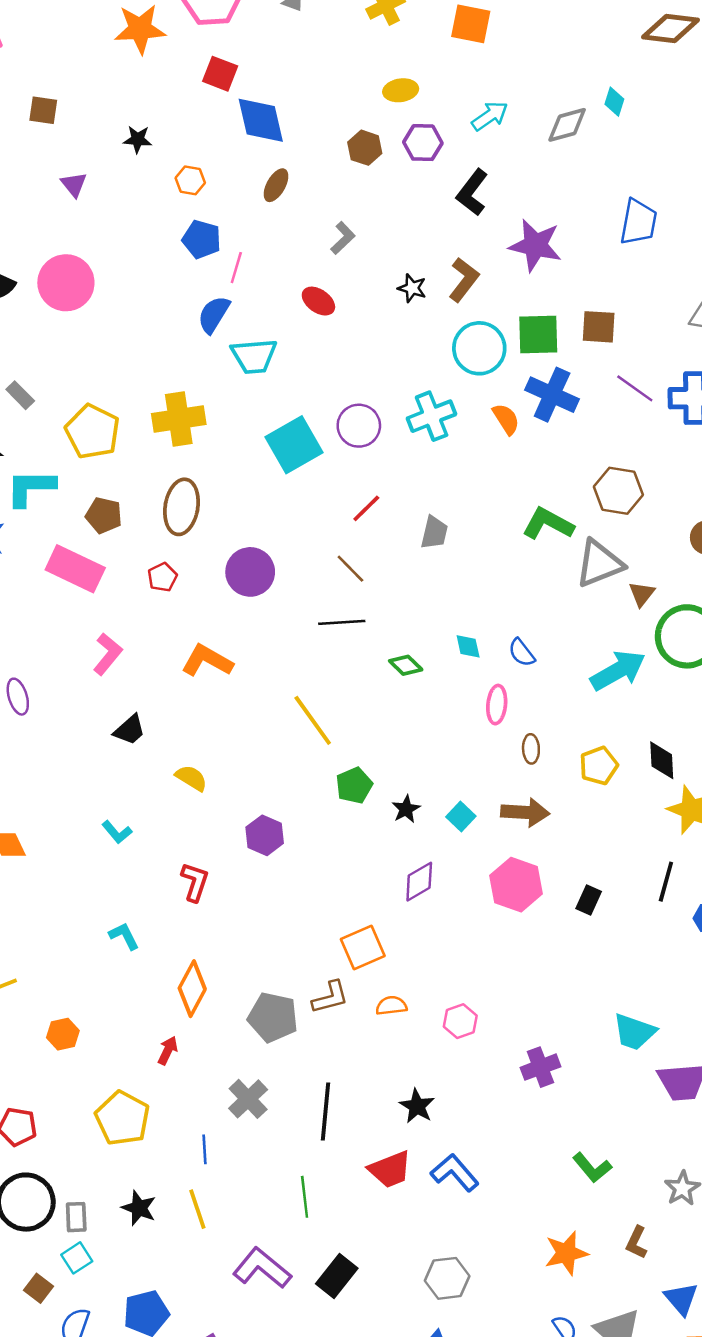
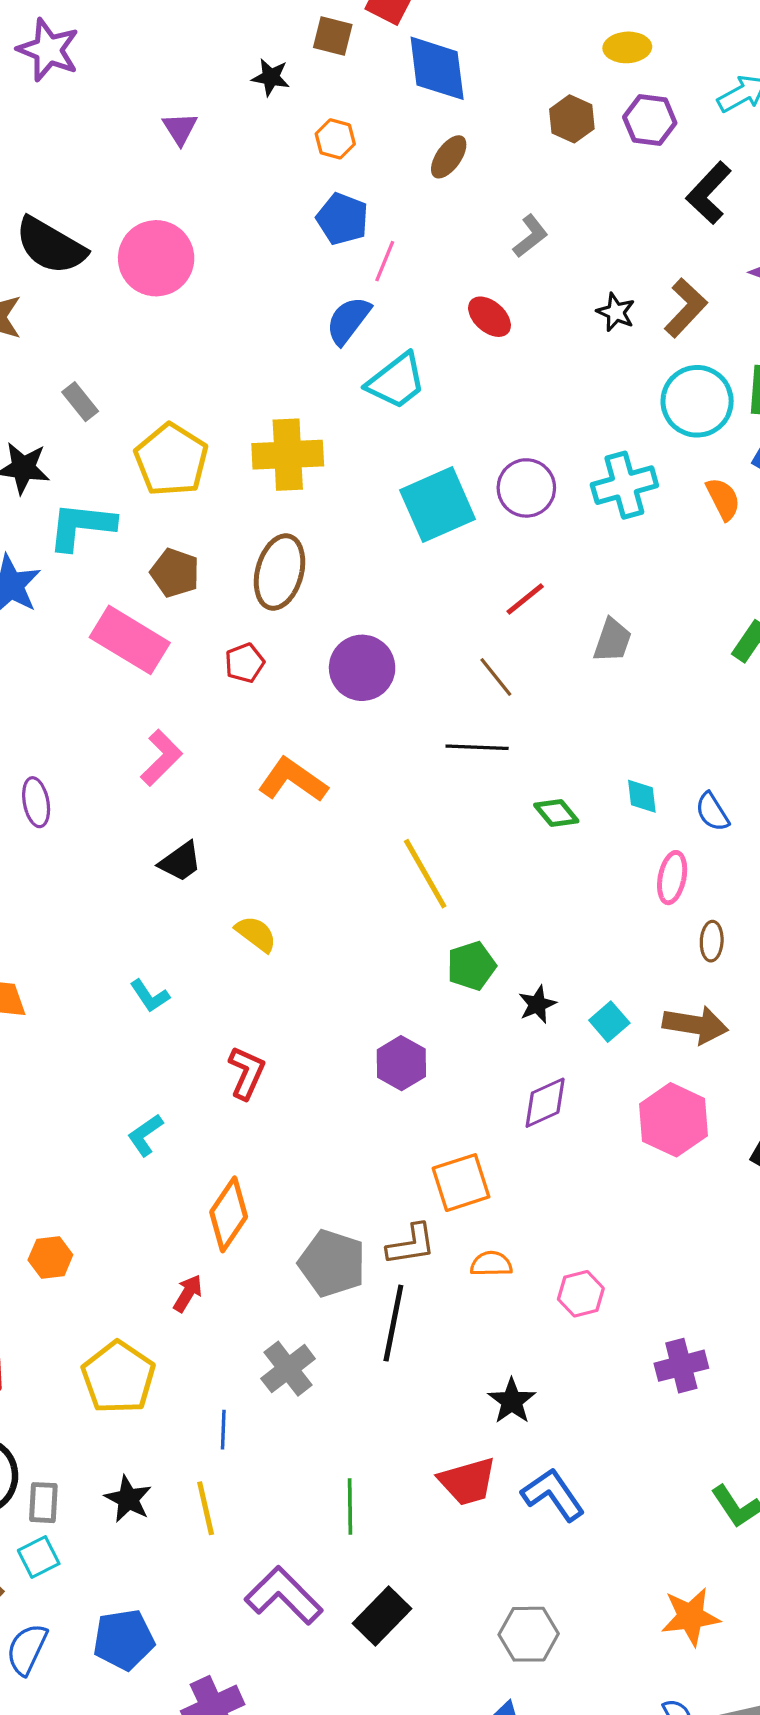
brown square: (43, 110) -> (333, 36), moved
cyan trapezoid: (254, 356) -> (396, 381), turned -39
purple hexagon: (265, 835) -> (401, 1063), moved
cyan L-shape: (124, 936) -> (145, 1135), turned -104
black line: (326, 1112) -> (393, 1323), moved

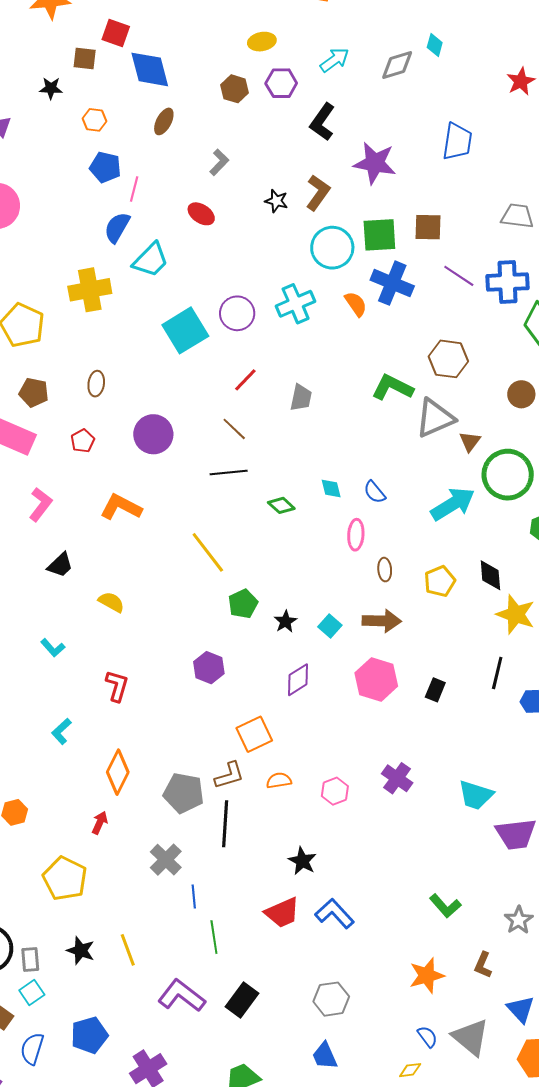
yellow cross: (288, 455) -> (90, 290), moved
brown ellipse: (280, 572) -> (96, 384), size x0.6
purple cross: (681, 1366) -> (397, 778), moved, turned -32
blue line: (223, 1430) -> (194, 897), moved

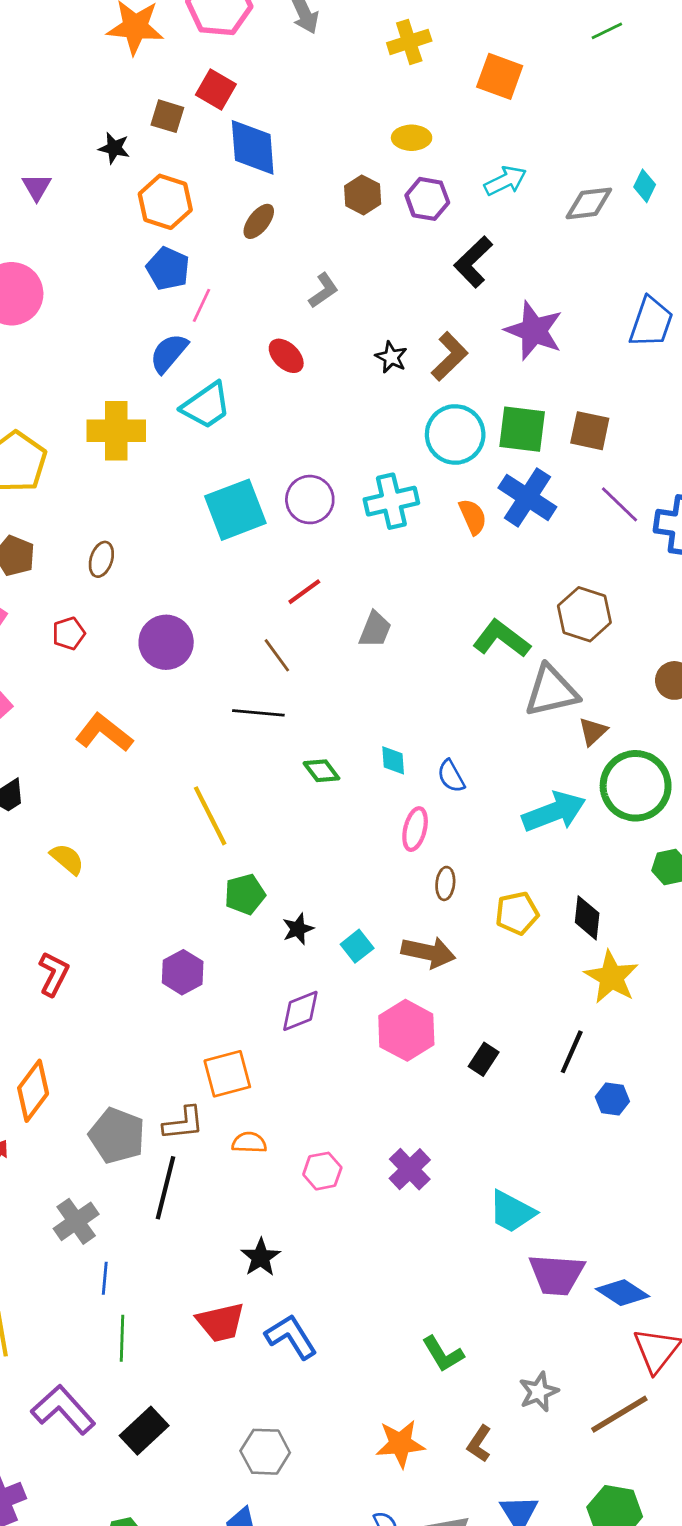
orange hexagon: (95, 120) -> (165, 202), size x1.6

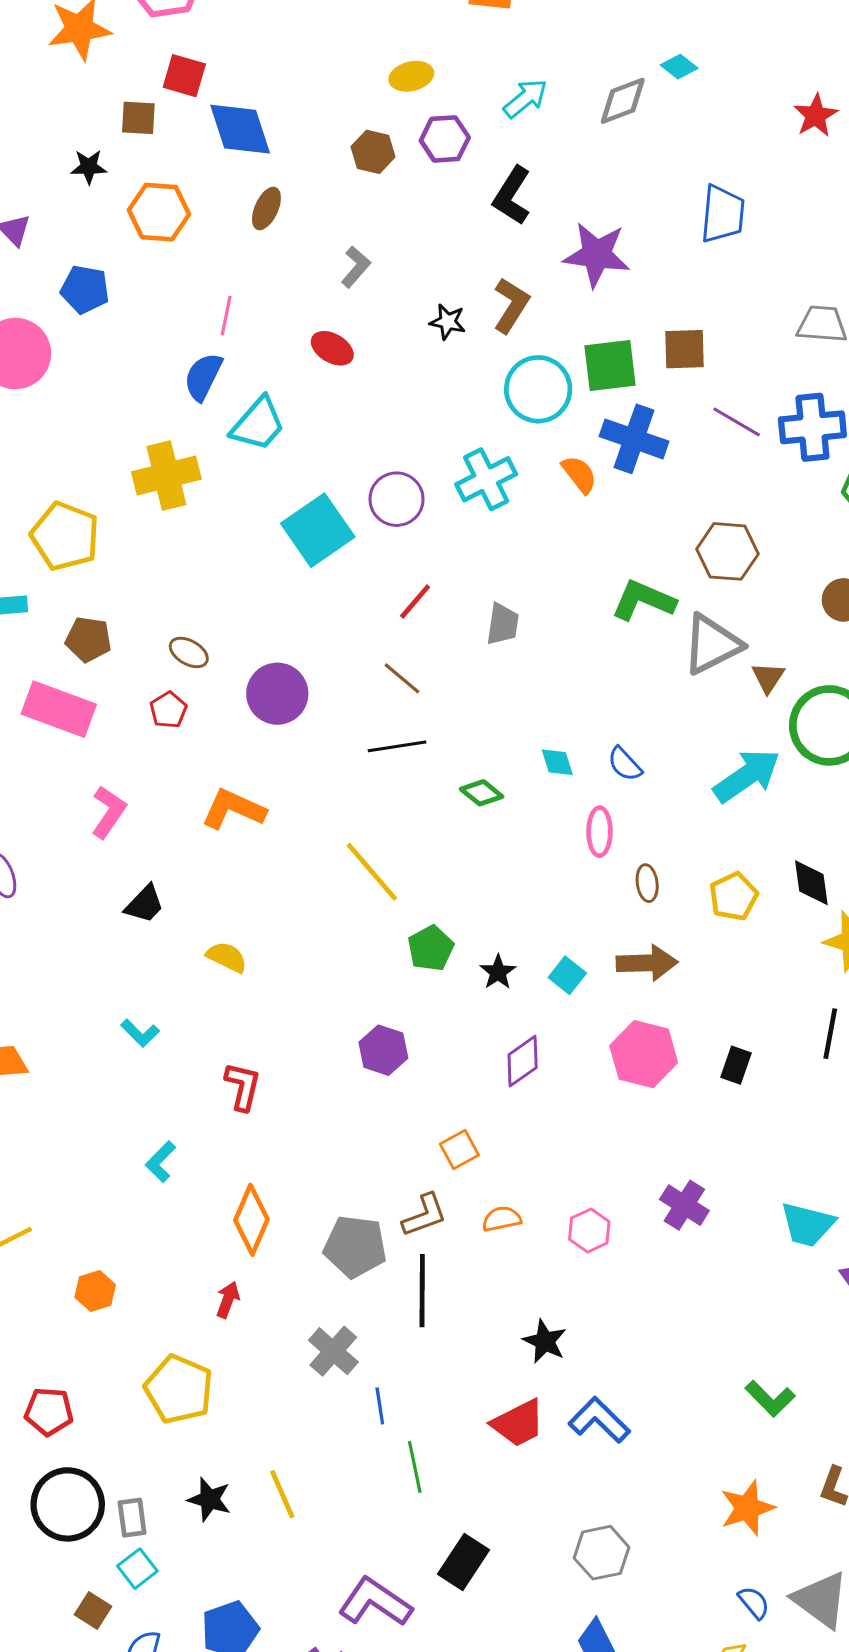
cyan diamond: (645, 186) -> (679, 67), turned -64
blue pentagon: (168, 269) -> (85, 289), moved
brown ellipse: (101, 559) -> (189, 652), moved, turned -64
orange square: (227, 1074) -> (459, 1149), size x0.7
purple L-shape: (63, 1410) -> (375, 1602), moved

